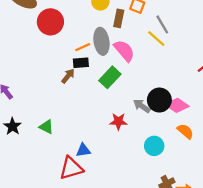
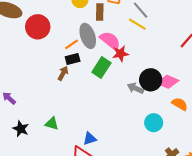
red star: (118, 121) -> (120, 54), moved

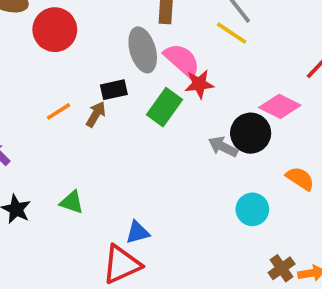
orange line: (72, 44) -> (58, 111), moved
pink diamond: (168, 82) -> (280, 106), moved

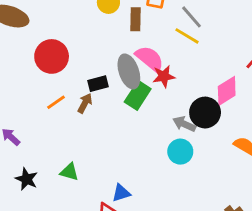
red circle: (55, 30) -> (52, 56), moved
gray ellipse: (143, 50) -> (129, 71), moved
pink diamond: (280, 106) -> (227, 91), turned -56
cyan circle: (252, 209) -> (180, 152), moved

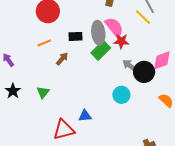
brown arrow: (85, 103) -> (62, 59), moved
gray arrow: (184, 124) -> (130, 66), moved
green triangle: (69, 172) -> (43, 92), turned 40
blue triangle: (121, 193) -> (85, 116), moved

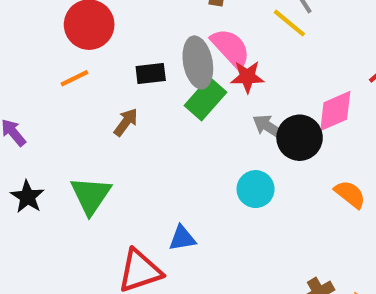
orange line: (44, 43) -> (74, 78), moved
green triangle: (43, 92) -> (91, 195), size x1.5

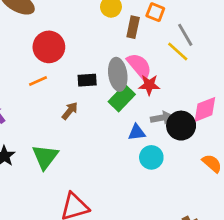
gray arrow: (269, 127) -> (162, 118), turned 135
blue triangle: (182, 238) -> (137, 132), moved

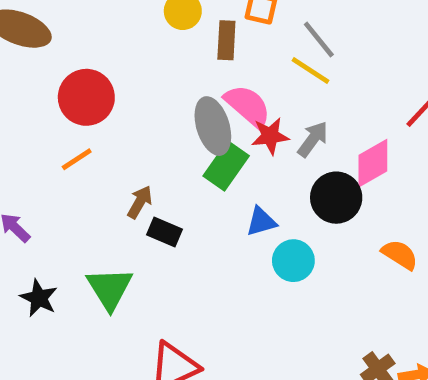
black rectangle: (87, 80) -> (164, 232), moved, turned 36
gray arrow: (162, 118) -> (313, 139), moved, turned -35

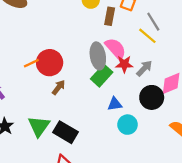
red circle: (86, 97) -> (50, 63), moved
black rectangle: (164, 232) -> (66, 132), moved, size x1.5

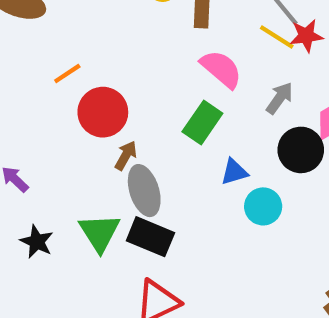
gray ellipse: (98, 56) -> (144, 191), moved
orange line: (31, 63) -> (67, 74), moved
red star: (124, 64) -> (306, 36), moved

